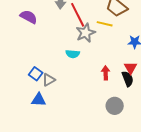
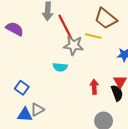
gray star: (86, 33) -> (74, 45), turned 30
gray triangle: (49, 80) -> (37, 110), moved

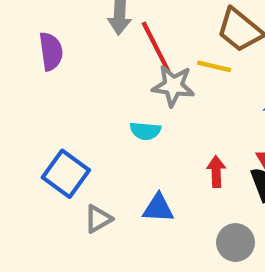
purple semicircle: (15, 29) -> (51, 51), turned 54
blue square: (22, 88) -> (66, 174), size x1.5
blue triangle: (25, 115) -> (158, 208), moved

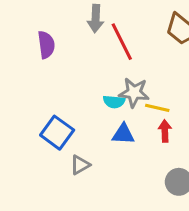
yellow line: (214, 66) -> (157, 108), moved
gray star: (173, 86) -> (134, 92), moved
blue triangle: (158, 208) -> (123, 134), moved

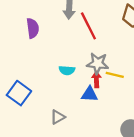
cyan semicircle: (114, 102) -> (67, 70), moved
red arrow: (165, 131) -> (96, 79), moved
blue square: (57, 133) -> (19, 93), moved

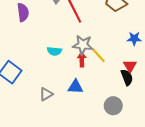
yellow line: (115, 75) -> (99, 55), turned 35
blue triangle: (90, 94) -> (75, 87), moved

